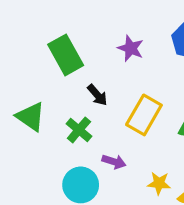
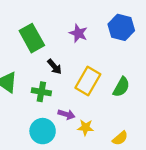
green cross: (79, 130) -> (41, 92), turned -30
yellow star: (159, 183) -> (86, 127), moved

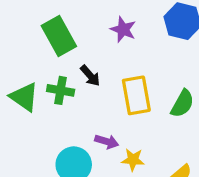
yellow rectangle: (88, 81) -> (136, 95), turned -40
green cross: (41, 92) -> (61, 90), moved

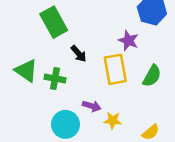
purple star: (123, 29) -> (128, 41), moved
green cross: (61, 90) -> (55, 79), moved

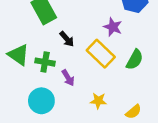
yellow rectangle: (115, 69) -> (101, 54), turned -36
purple arrow: (92, 106) -> (68, 78), moved, turned 42
cyan circle: (65, 124) -> (41, 101), moved

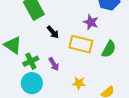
yellow rectangle: (101, 54) -> (81, 44), turned -30
green cross: (45, 62) -> (31, 61), moved, turned -35

